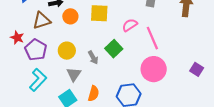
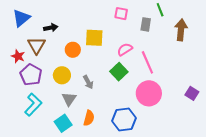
orange circle: (70, 16) -> (73, 50), moved
brown triangle: (42, 21) -> (37, 45), turned -42
red star: (17, 38) -> (18, 56), moved
green square: (114, 49) -> (119, 72), moved

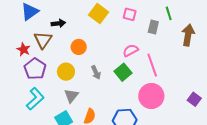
yellow square: (94, 38) -> (99, 14), moved, turned 30
gray arrow: (88, 82) -> (96, 72), moved

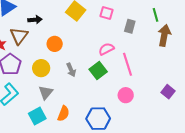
green line: (169, 13) -> (155, 15), moved
pink circle: (151, 96) -> (126, 95), size x0.6
purple square: (194, 99) -> (168, 92), moved

